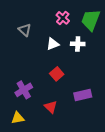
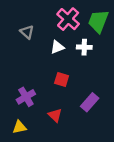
pink cross: (63, 18) -> (68, 19), size x1.5
red square: (57, 74) -> (62, 80), turned -32
purple rectangle: (83, 95) -> (90, 102), turned -36

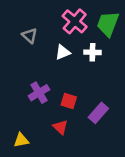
red square: (62, 80) -> (69, 101), moved
purple cross: (26, 97) -> (39, 93), moved

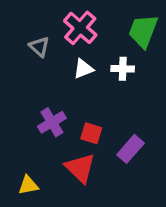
pink cross: (75, 21) -> (80, 28), moved
red triangle: (60, 127) -> (80, 168), size x1.5

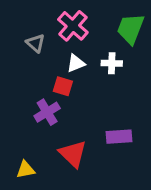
red square: (91, 133) -> (63, 86), moved
purple rectangle: (131, 149) -> (119, 137), turned 45

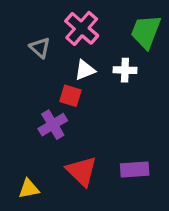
purple rectangle: (119, 137) -> (135, 170), moved

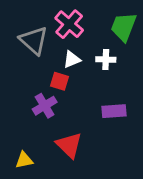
gray triangle: (40, 48) -> (34, 40), size x1.6
purple rectangle: (135, 170) -> (114, 111), moved

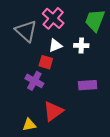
purple cross: (45, 106) -> (34, 81), turned -30
red triangle: (69, 145) -> (53, 111), turned 40
yellow triangle: (24, 160) -> (29, 125), moved

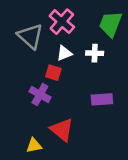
red triangle: (53, 111) -> (62, 130), turned -45

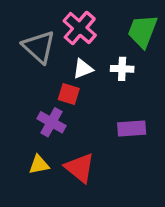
yellow triangle: (34, 146) -> (39, 165), moved

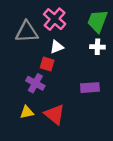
gray triangle: (39, 47) -> (27, 32), turned -45
white cross: (122, 69) -> (97, 47), moved

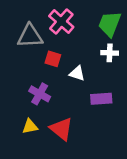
white triangle: (57, 47) -> (77, 73), moved, turned 40
red square: (47, 64) -> (53, 59), moved

